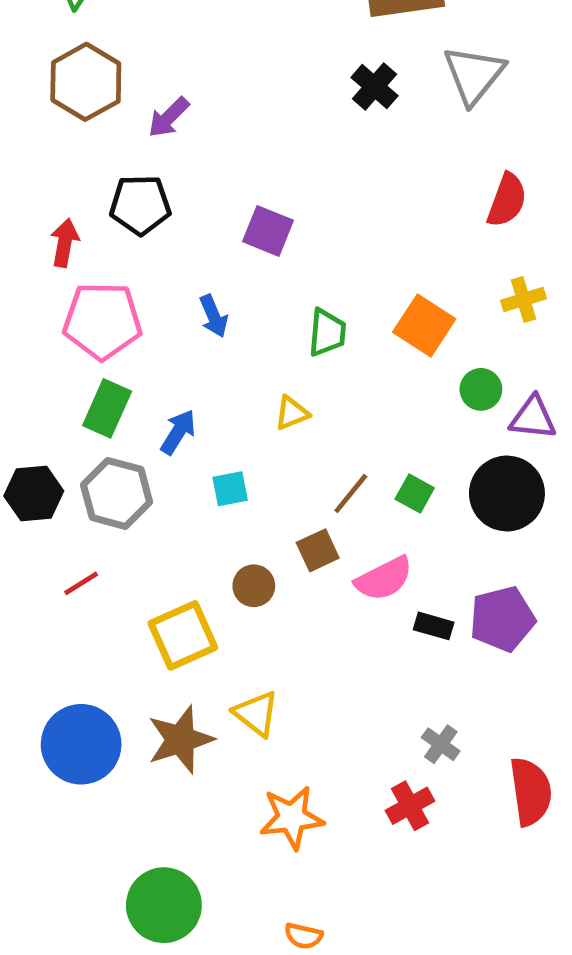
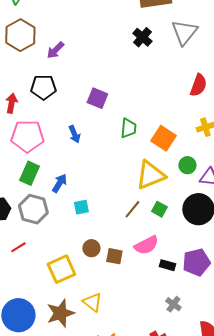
green trapezoid: (327, 333) -> (128, 128), moved
yellow triangle: (292, 413) -> (150, 175), moved, size x2.0
brown square: (318, 550) -> (114, 256), moved, turned 36
gray cross: (441, 744) -> (173, 304), moved

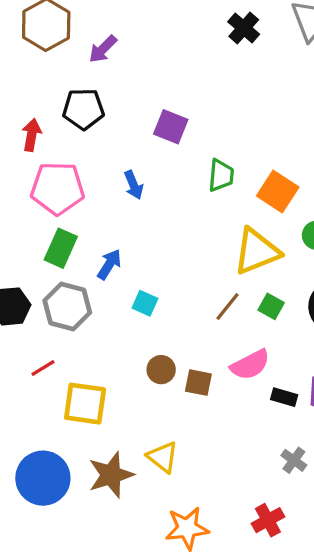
cyan square: (81, 207) -> (145, 303), turned 35
yellow square: (61, 269) -> (85, 404), moved, turned 32

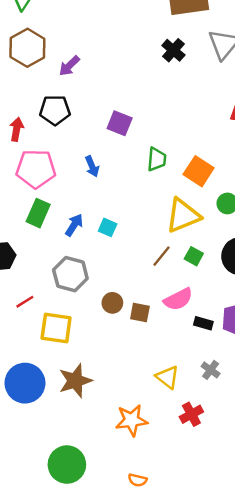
cyan square: (145, 303) -> (108, 227), moved
gray hexagon: (67, 306) -> (70, 274), moved
yellow triangle: (163, 457) -> (167, 377), moved

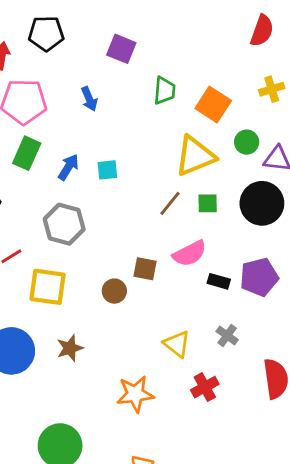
cyan square: (108, 227) -> (107, 170), turned -30
green square: (194, 256) -> (208, 203), turned -30
brown circle: (112, 303) -> (114, 291), moved
brown star: (75, 381) -> (70, 348), size x0.7

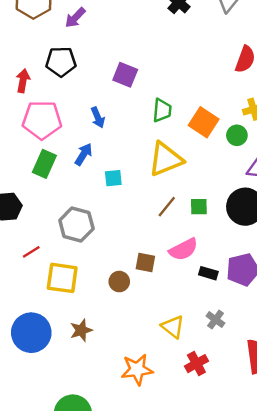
green circle: (247, 142) -> (237, 135), moved
yellow triangle: (195, 156) -> (166, 159), moved
blue arrow: (68, 167) -> (84, 154), moved

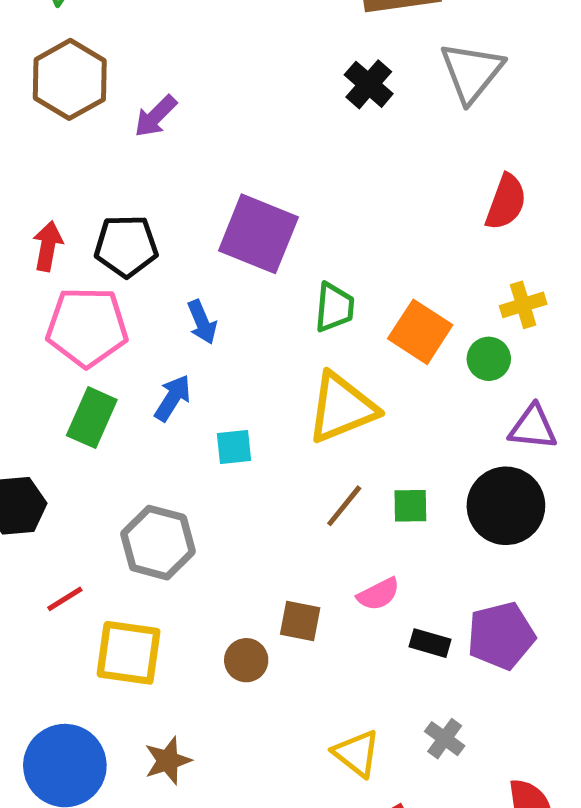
black pentagon: (61, 62) -> (126, 246), moved
purple square: (125, 75) -> (258, 234), size x1.5
pink semicircle: (183, 249) -> (379, 594), size x0.7

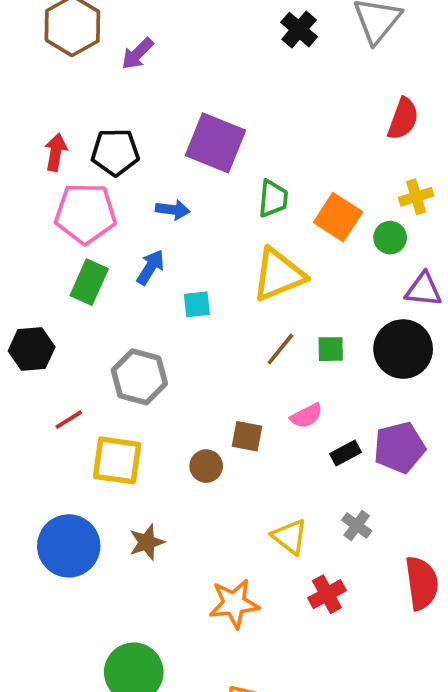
blue arrow: (202, 322) -> (173, 210), turned -60
black rectangle: (430, 643) -> (345, 453), turned -44

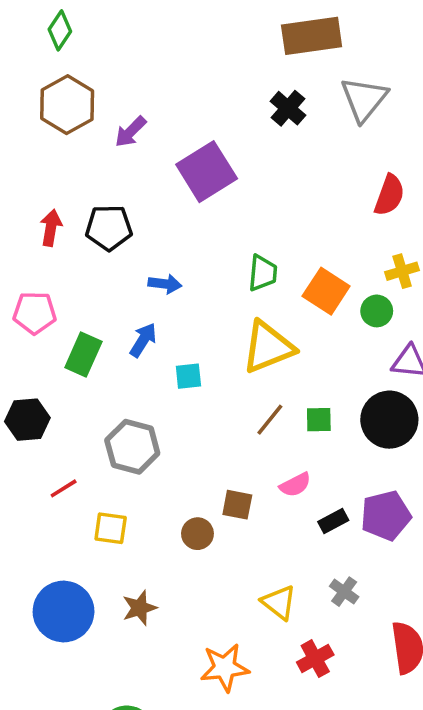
purple square: (215, 143) -> (207, 172), moved, turned 36
pink pentagon: (85, 213) -> (35, 313), moved, size x0.7
yellow square: (117, 460) -> (111, 528), size x0.7

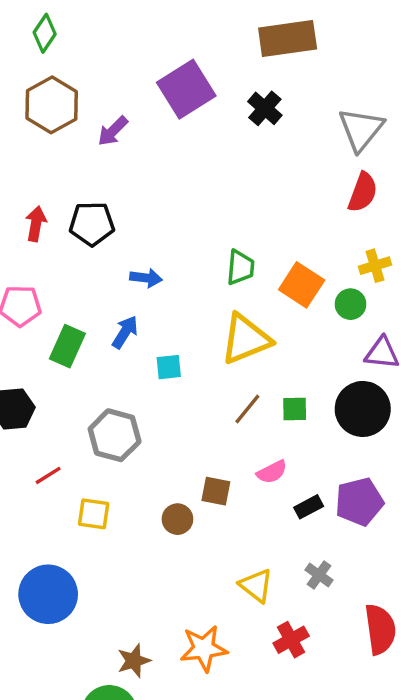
gray triangle: (364, 99) -> (361, 129), moved
purple square: (207, 172) -> (186, 89), moved
brown star: (140, 608) -> (134, 661), moved

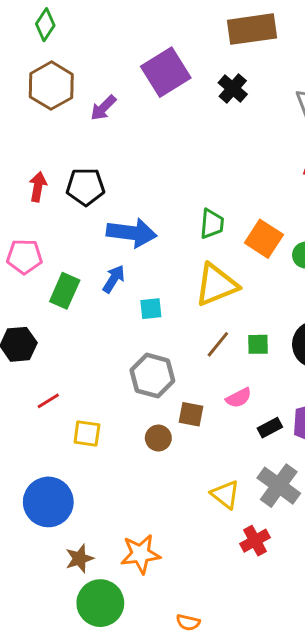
blue arrow: (146, 278) -> (132, 233), size x1.8
gray hexagon: (115, 435) -> (152, 376), moved
gray cross: (319, 575) -> (279, 486), size x1.8
orange star: (204, 648) -> (140, 554), moved
brown star: (134, 661) -> (80, 558), moved

